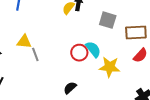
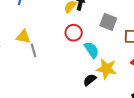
red circle: (79, 53) -> (74, 33), moved
black semicircle: (70, 88) -> (90, 80), moved

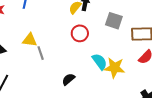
cyan semicircle: (92, 50) -> (100, 62), moved
black semicircle: (90, 80) -> (68, 79), moved

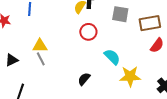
gray line: (41, 53) -> (41, 59), moved
yellow star: (115, 68) -> (130, 76), moved

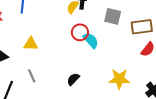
cyan semicircle: (112, 57) -> (91, 40), moved
gray line: (41, 59) -> (32, 76), moved

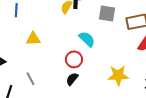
red circle: (80, 32) -> (74, 59), moved
yellow triangle: (31, 44) -> (33, 39), moved

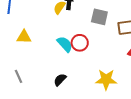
cyan semicircle: (87, 39) -> (65, 44), moved
red circle: (74, 59) -> (80, 43), moved

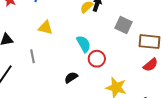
red circle: (80, 43) -> (97, 59), moved
gray line: (19, 76) -> (33, 56), moved

